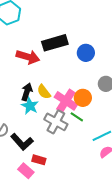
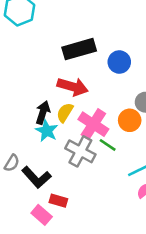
red arrow: (28, 57) -> (73, 87), moved
yellow semicircle: (44, 92) -> (65, 113), turned 70
orange circle: (83, 98) -> (130, 120), moved

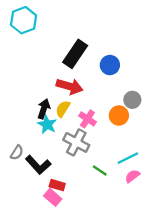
black rectangle: (79, 49) -> (75, 54), turned -40
pink cross: (93, 124) -> (87, 119), size x0.7
green line: (108, 145) -> (100, 170), moved
pink rectangle: (42, 215) -> (53, 197), moved

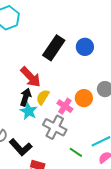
blue circle: (110, 65) -> (85, 47), moved
red arrow: (70, 86) -> (31, 77), moved, turned 30
orange circle: (119, 116) -> (84, 98), moved

